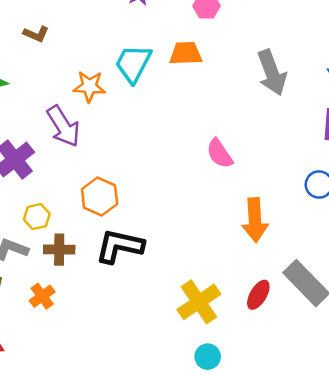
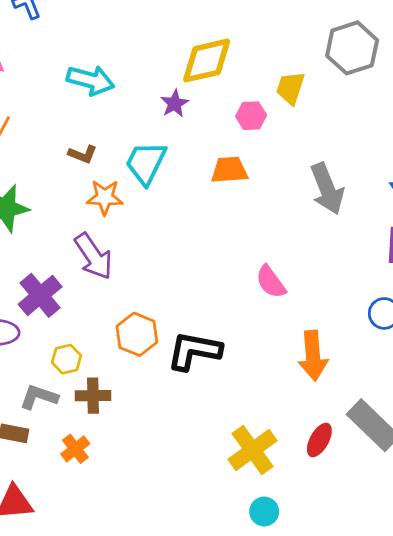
brown L-shape: (36, 34) -> (83, 154), moved
cyan trapezoid: (133, 64) -> (146, 163), moved
orange star: (89, 86) -> (105, 197), moved
black L-shape: (119, 246) -> (194, 351), moved

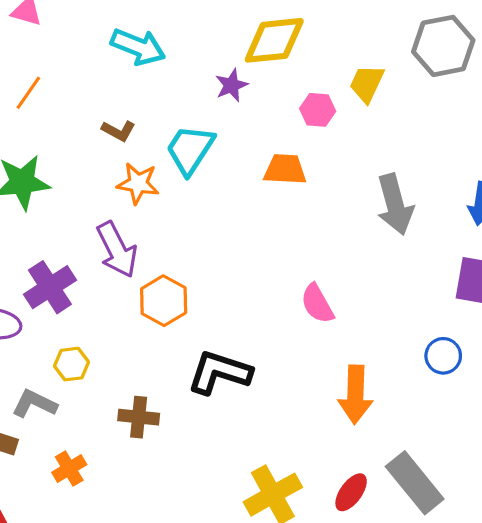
orange hexagon: (137, 334) -> (164, 301), moved
brown cross: (93, 396) -> (139, 417), moved

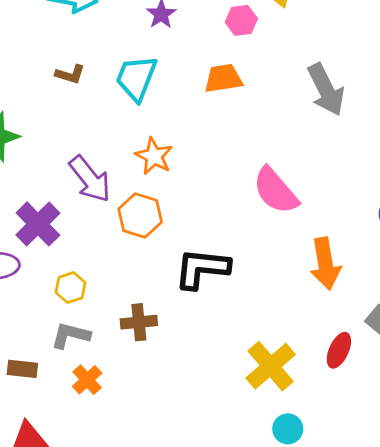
orange star: (138, 183) -> (154, 156), moved, turned 30
pink semicircle: (317, 304) -> (276, 191), size x1.4
gray L-shape: (34, 404) -> (70, 335), moved

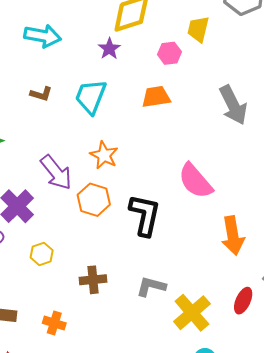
black L-shape: (202, 268) -> (145, 215), moved, turned 96
gray L-shape: (70, 335) -> (151, 286), moved
orange cross: (87, 380) -> (54, 323), turned -30

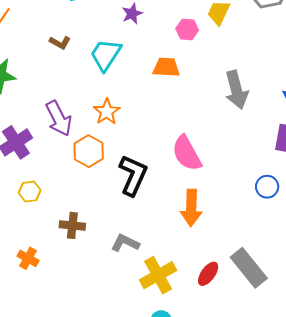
orange arrow: (233, 236) -> (191, 208), moved

